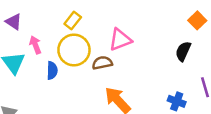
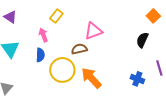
pink arrow: (35, 45) -> (43, 35), moved
yellow circle: (74, 50) -> (62, 70), moved

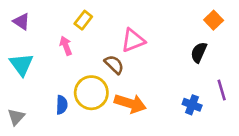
brown semicircle: (79, 49) -> (114, 64), turned 56
blue semicircle: (40, 55) -> (62, 105), moved
orange arrow: (91, 78) -> (130, 103), turned 150

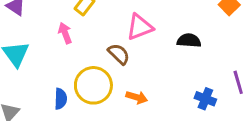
black semicircle: (199, 52) -> (189, 41), moved, turned 70
orange arrow: (130, 103) -> (137, 97), size x0.6

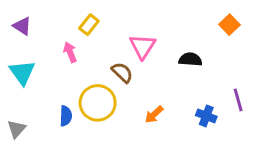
pink triangle: (140, 27) -> (143, 46), turned -36
orange arrow: (137, 97) -> (154, 114), moved, turned 120

